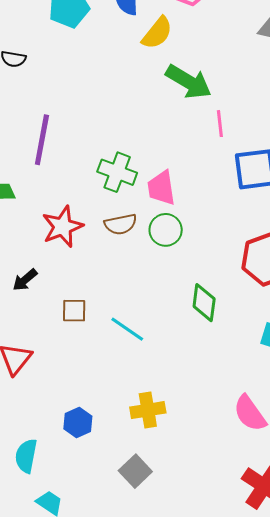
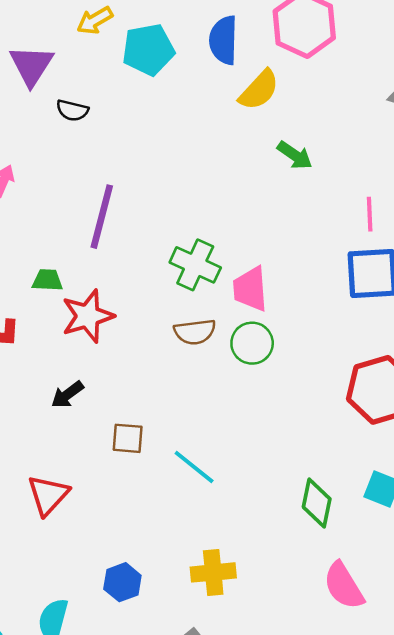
green arrow: (189, 82) -> (295, 155), size x0.6
pink line: (220, 124) -> (370, 214), moved
red star: (63, 227) -> (88, 316), moved
green diamond: (204, 303) -> (317, 503), moved

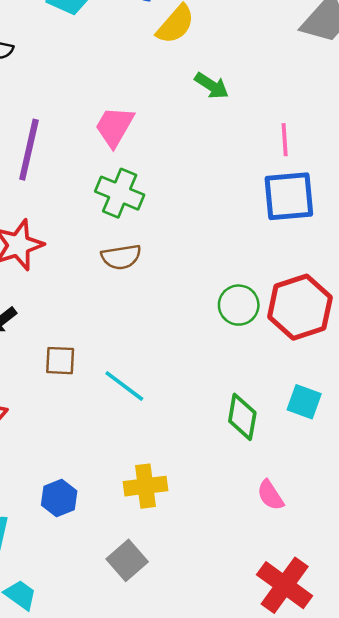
pink trapezoid: (250, 289) -> (114, 127), moved, turned 36
green circle: (252, 343) -> (239, 305), moved
pink semicircle: (344, 586) -> (270, 495), size x0.7

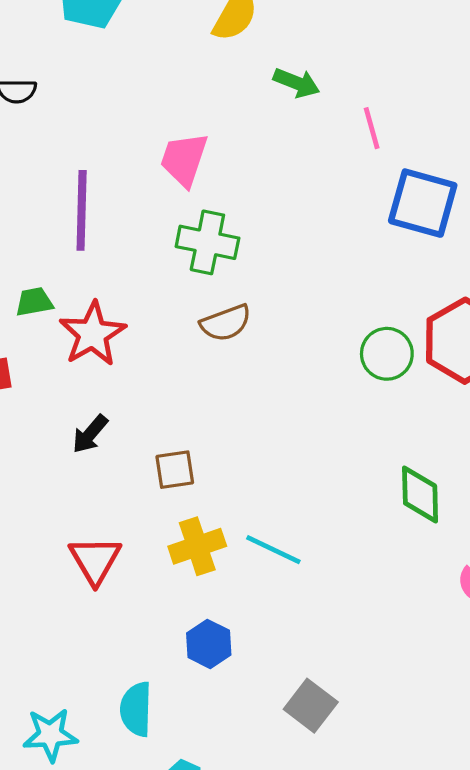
pink line: (285, 140) -> (372, 128), moved
blue square: (289, 196) -> (423, 203), turned 32
cyan line: (124, 386) -> (273, 550), moved
yellow cross: (145, 486) -> (197, 546), moved

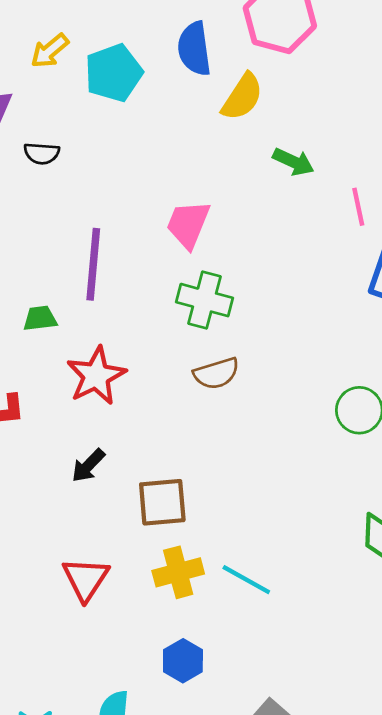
green trapezoid: (34, 302) -> (40, 318), moved
brown square: (175, 470) -> (162, 502), size x1.4

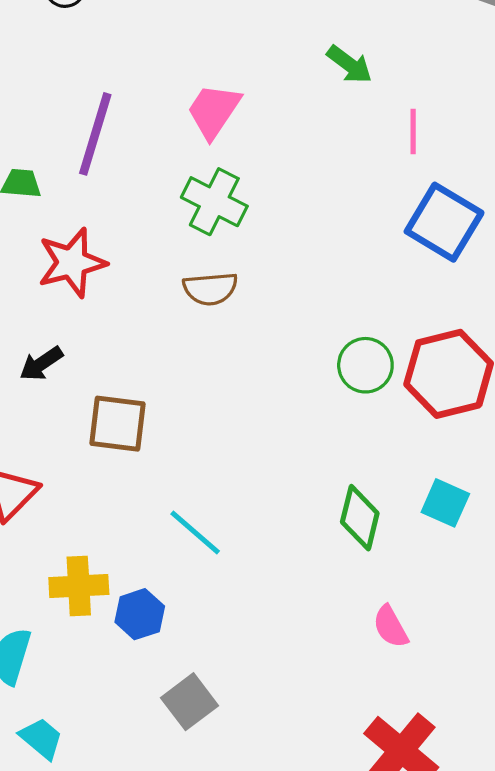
yellow cross: (178, 572) -> (79, 586), moved
blue hexagon: (183, 661) -> (140, 614), moved

